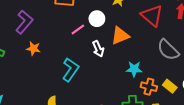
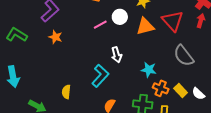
orange triangle: (120, 36) -> (145, 26), moved
white arrow: (98, 49) -> (117, 55), moved
cyan L-shape: (71, 70) -> (100, 76), moved

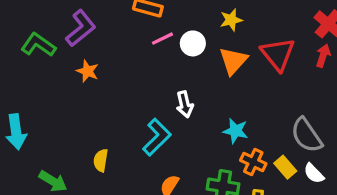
pink line: (100, 25) -> (162, 39), moved
orange triangle: (145, 26) -> (233, 61), turned -36
green L-shape: (17, 35) -> (38, 45), moved
gray semicircle: (184, 56) -> (307, 135), moved

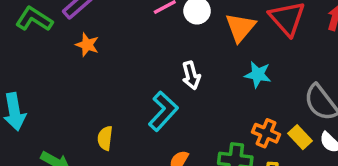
cyan star: (235, 131) -> (258, 75), moved

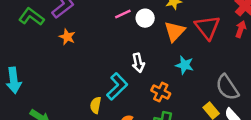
orange cross: (266, 133) -> (161, 92), moved
yellow semicircle: (105, 138) -> (96, 105), moved

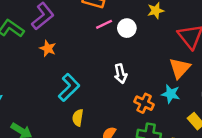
orange triangle: (175, 31) -> (180, 68), moved
cyan star: (185, 65) -> (171, 94), moved
cyan L-shape: (117, 86) -> (69, 87), moved

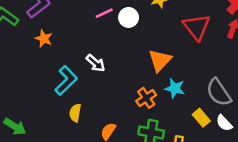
orange triangle: (180, 68) -> (160, 60), moved
white arrow: (121, 74) -> (96, 63), moved, turned -36
orange cross: (144, 103) -> (146, 98), turned 30

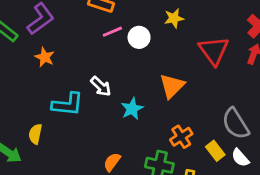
cyan L-shape: (66, 80) -> (68, 104), turned 48
cyan star: (175, 88) -> (132, 109), moved, turned 30
orange cross: (146, 98) -> (181, 137), moved
yellow semicircle: (75, 113) -> (35, 134), moved

